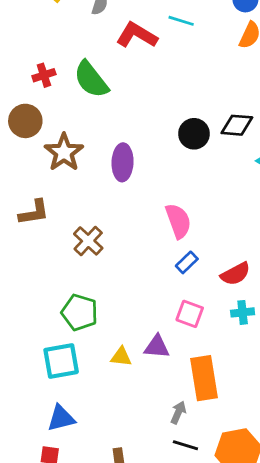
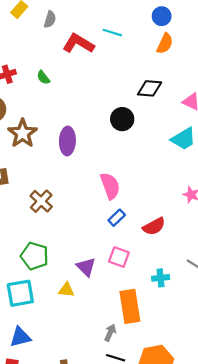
green semicircle: (91, 79) -> (43, 77), size x0.5
black diamond: (237, 125) -> (150, 88), moved
cyan cross: (243, 312) -> (161, 278), moved
purple triangle: (157, 347) -> (86, 267), moved, turned 40

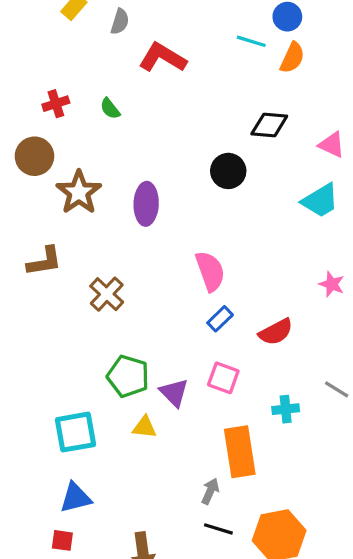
cyan line: (112, 33) -> (251, 41), moved
green pentagon: (35, 256) -> (128, 376), moved

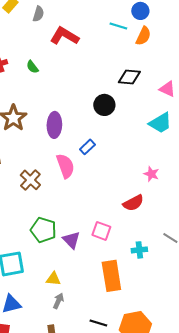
pink semicircle: (210, 271) -> (65, 166), moved
pink star: (332, 284) -> (151, 174), moved
blue rectangle: (220, 319) -> (87, 147), moved
yellow triangle: (144, 427) -> (53, 279), moved
gray arrow: (210, 491) -> (58, 301), moved

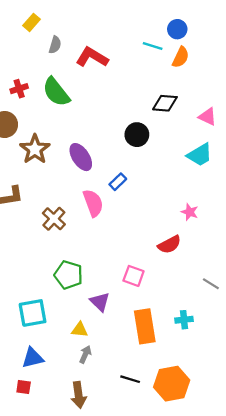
gray semicircle: (38, 14) -> (55, 45), moved
green semicircle: (32, 67) -> (56, 92), size x2.0
purple ellipse: (54, 125) -> (81, 157), turned -35
purple triangle: (71, 240) -> (100, 302), moved
cyan cross: (139, 250) -> (184, 320), moved

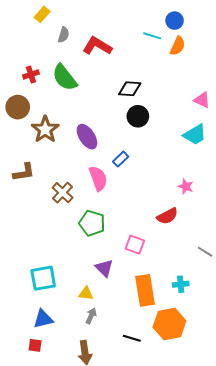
black diamond: (165, 103) -> (130, 89), moved
green pentagon: (68, 275) -> (92, 223), moved
orange hexagon: (172, 384) -> (169, 324), moved

